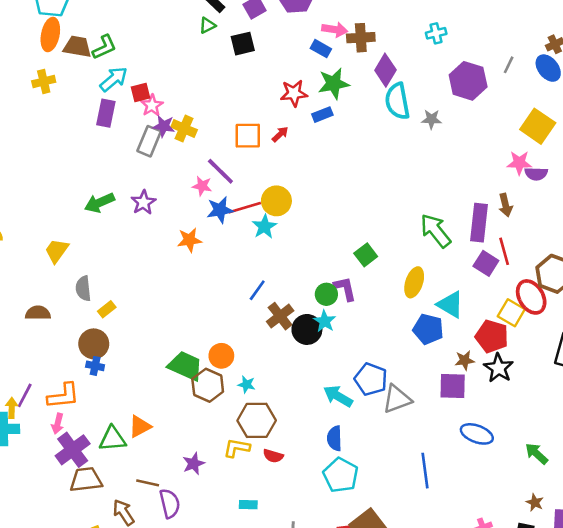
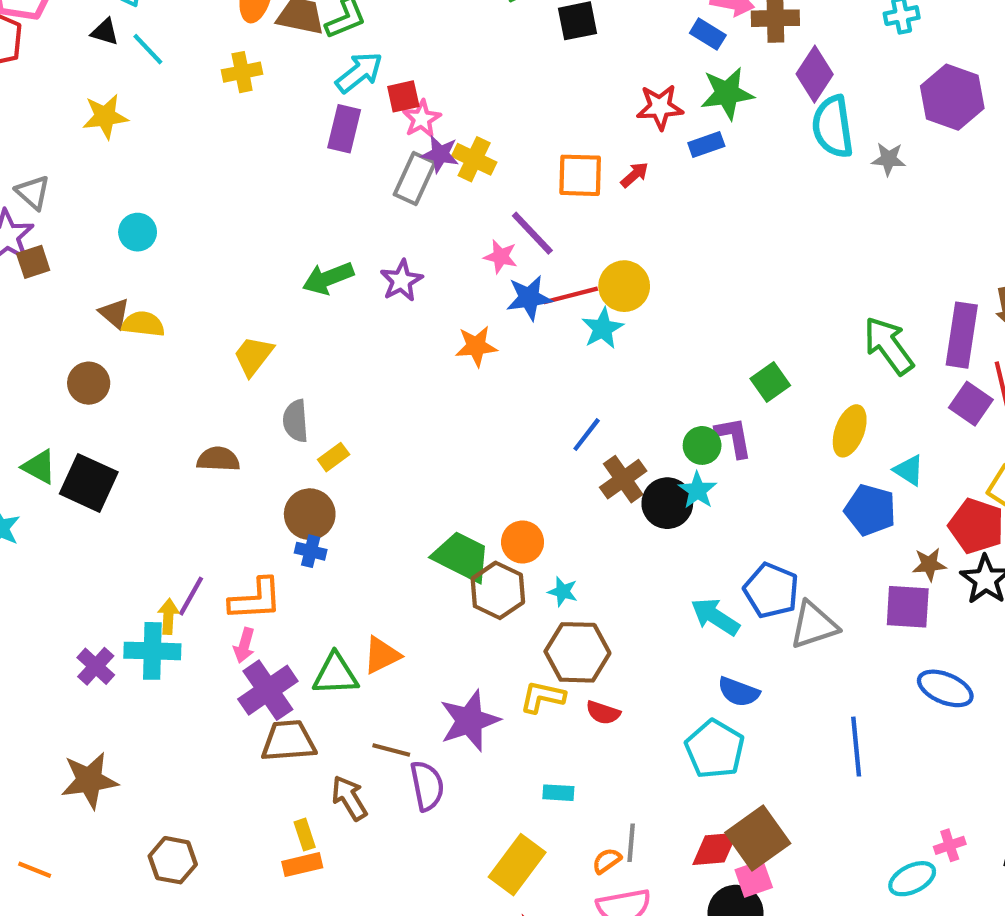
cyan triangle: (450, 305) -> (909, 470), size x0.7
blue semicircle: (334, 438) -> (739, 692), moved, turned -70
purple star: (194, 464) -> (469, 721), size x1.6

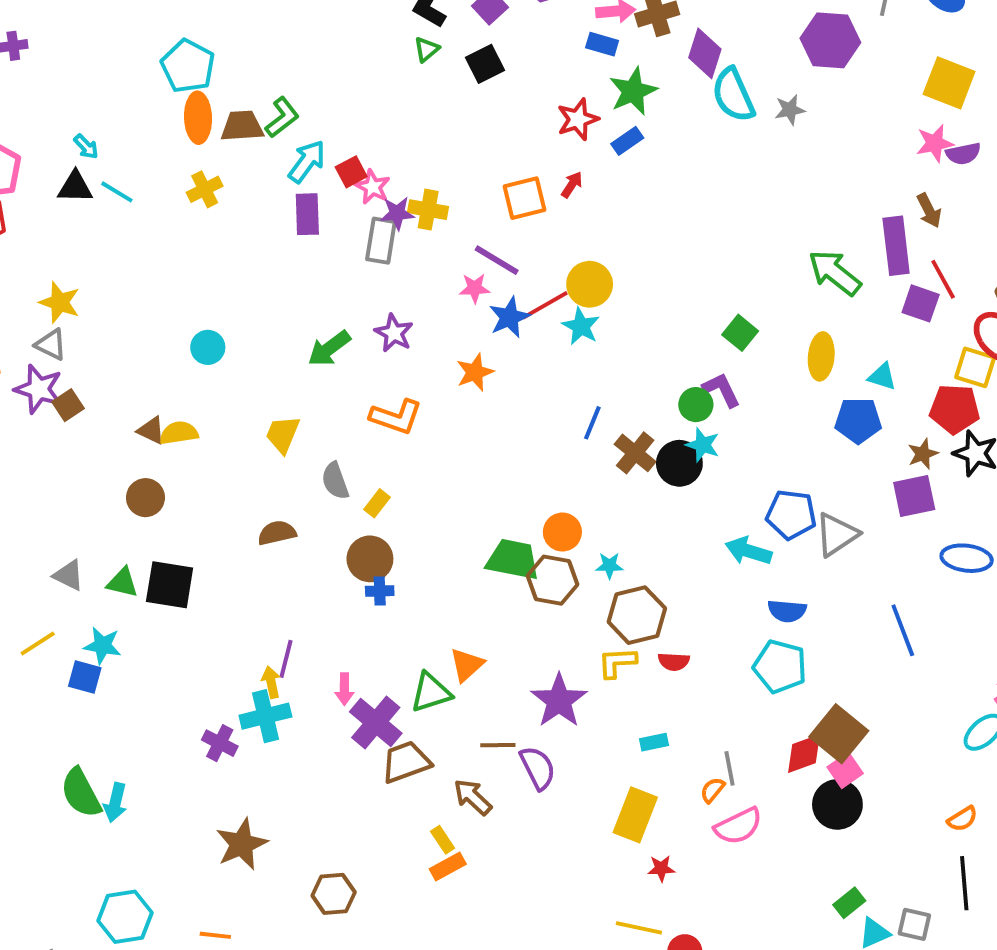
black triangle: (105, 32) -> (75, 187), size x1.4
yellow star: (105, 116) -> (60, 302), moved, turned -30
cyan circle: (138, 232) -> (208, 347), moved
orange L-shape: (256, 599) -> (396, 417), moved, turned 38

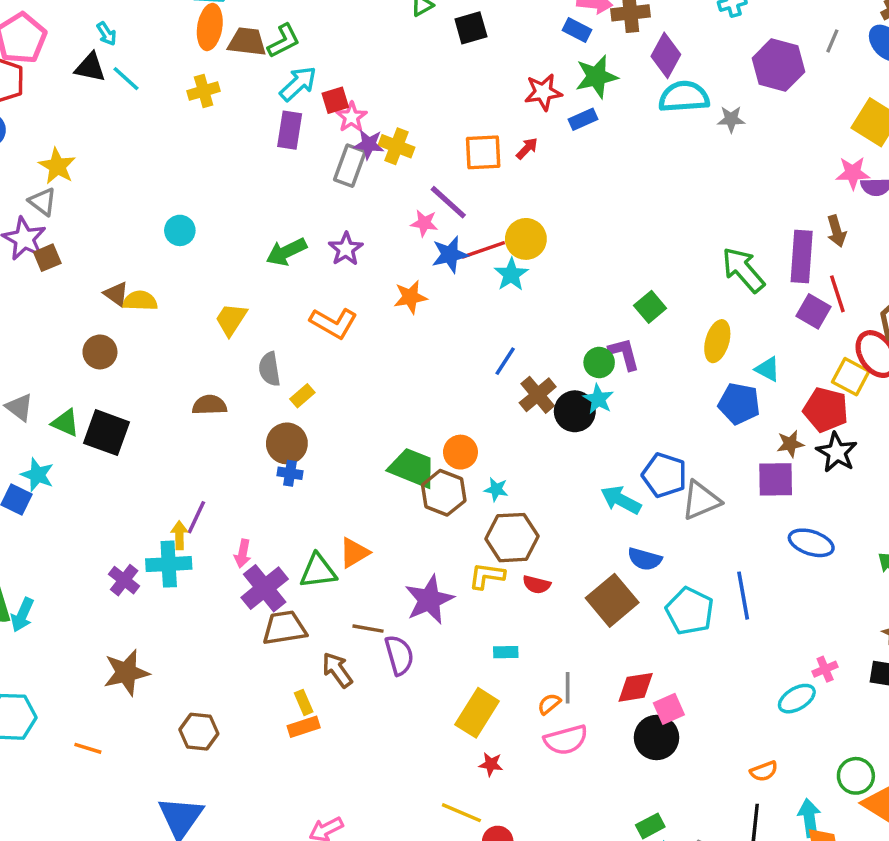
cyan semicircle: (733, 95) -> (684, 97), turned 99
cyan pentagon: (780, 667) -> (690, 611), moved
brown square: (839, 734) -> (612, 600), moved

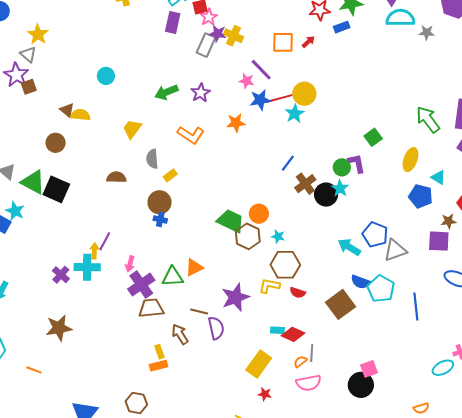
green triangle: (65, 423) -> (33, 182), size x1.5
cyan pentagon: (690, 611) -> (381, 289), moved
red diamond: (636, 687) -> (293, 334), moved, turned 30
brown hexagon: (199, 732) -> (136, 403), moved

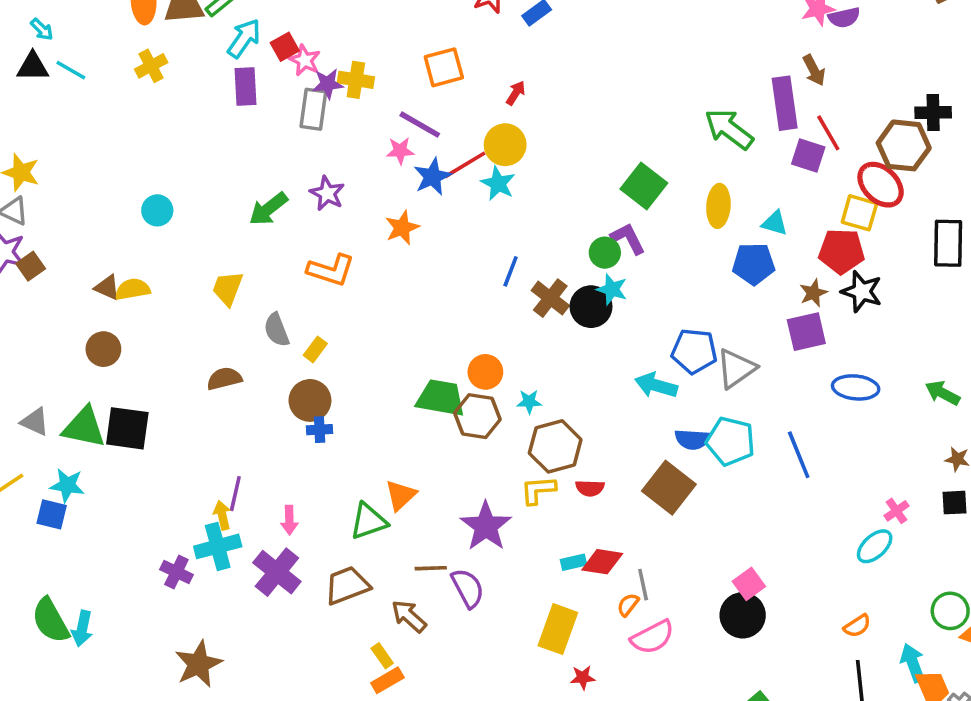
red arrow: (308, 42) -> (516, 93), moved
green square: (373, 137) -> (644, 186), size x1.4
purple cross: (141, 285) -> (277, 572), moved

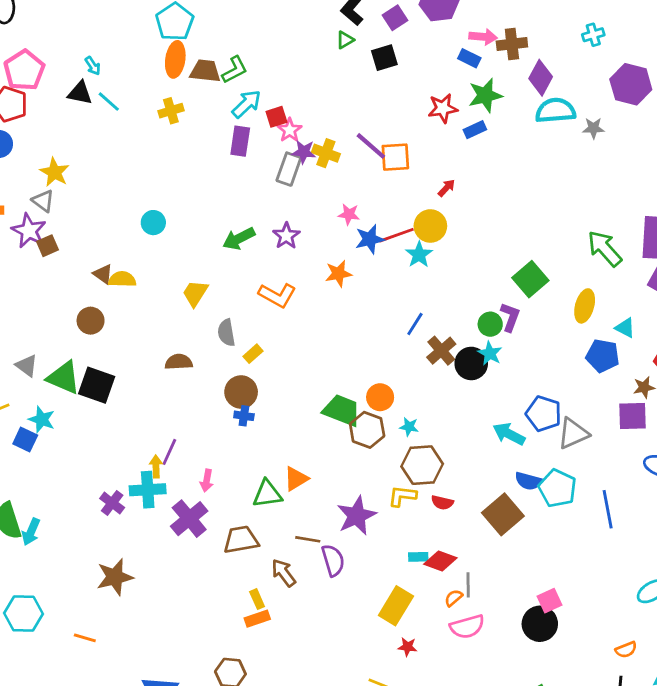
purple line: (420, 125) -> (371, 146), moved
purple L-shape: (628, 239) -> (510, 317), turned 36

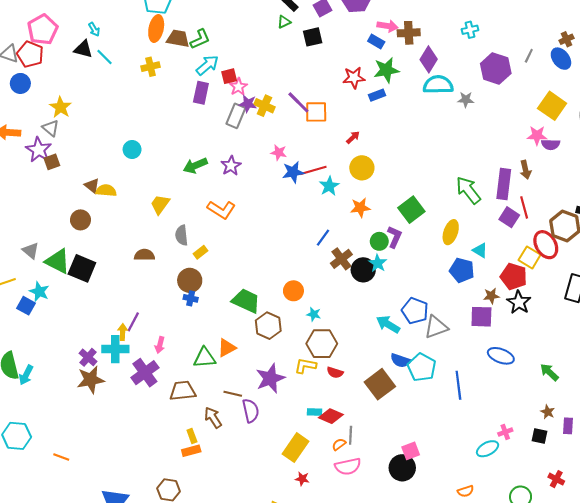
yellow circle: (430, 226) -> (362, 168), moved
orange star: (338, 274) -> (360, 208), moved
green trapezoid: (342, 410) -> (246, 301), moved
brown hexagon: (367, 430) -> (268, 326), moved
brown star: (115, 577) -> (91, 380), moved

